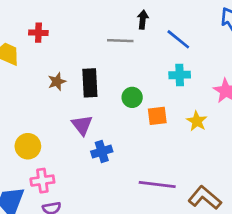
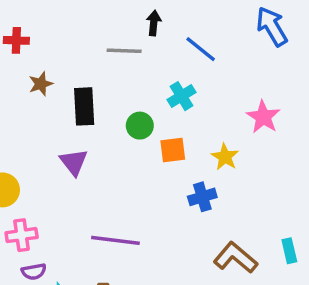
cyan cross: (180, 75) -> (181, 96), moved, turned -30
brown star: (57, 82) -> (41, 84), moved
blue cross: (102, 152) -> (202, 197), moved
purple line: (157, 184) -> (115, 240), moved

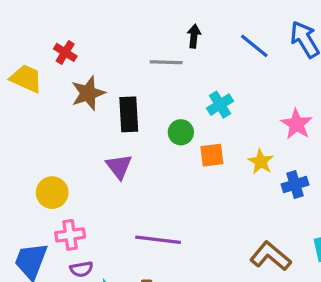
red cross: (16, 40) -> (65, 52), turned 30
blue line: (201, 49) -> (254, 46), moved
brown star: (41, 84) -> (88, 93), size x1.5
blue cross: (202, 197) -> (295, 184), moved

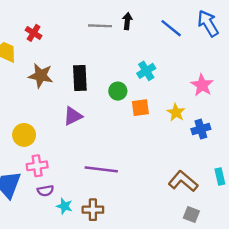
gray line: (166, 62) -> (100, 26), moved
brown star: (88, 93) -> (41, 76), moved, turned 30
purple triangle: (119, 167) -> (73, 116), turned 42

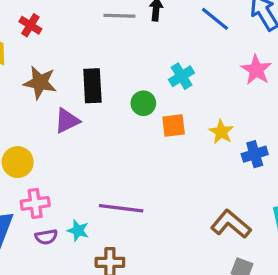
pink star: (202, 85) -> (256, 70), moved
purple triangle: (73, 116) -> (67, 121), moved
cyan star: (64, 206) -> (78, 230), moved

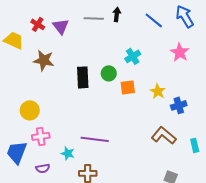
black rectangle: (92, 86) -> (83, 77), moved
purple triangle: (67, 121) -> (61, 26), moved, turned -42
brown L-shape: (231, 224) -> (164, 135), moved
purple semicircle: (46, 237) -> (43, 168), moved

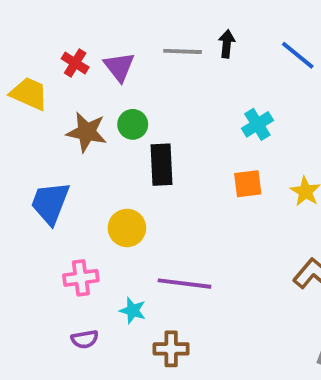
green circle: (109, 73) -> (133, 124), moved
yellow circle: (30, 110) -> (127, 228), moved
blue trapezoid: (17, 152) -> (50, 203), moved

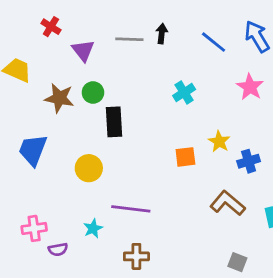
red cross: (75, 63) -> (51, 27), moved
orange square: (248, 184) -> (185, 157), moved
pink cross: (81, 278) -> (34, 228), moved
cyan star: (133, 310) -> (93, 228), turned 30
brown cross: (171, 349) -> (136, 256), moved

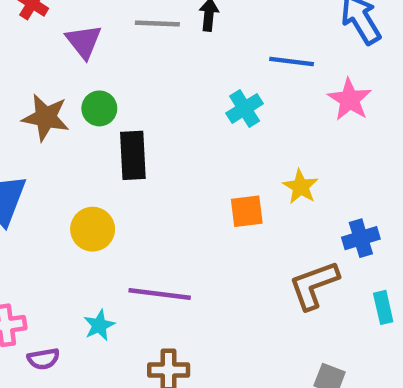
blue line: (214, 42) -> (292, 61), moved, turned -32
blue cross: (249, 161) -> (361, 238), moved
brown L-shape: (228, 203) -> (314, 285), turned -60

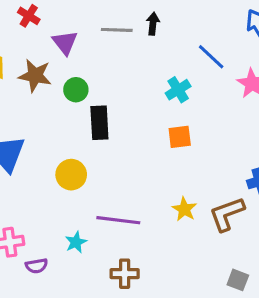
blue line: (292, 61) -> (211, 57), turned 36
brown star: (46, 117) -> (35, 76), moved
yellow star: (300, 187) -> (184, 209), moved
orange square: (247, 211) -> (180, 137), moved

